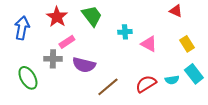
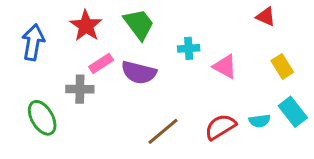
purple semicircle: (84, 65) -> (139, 72), moved

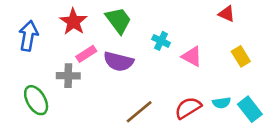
cyan cross: (189, 48) -> (161, 41), turned 30
cyan rectangle: (293, 112) -> (250, 109), moved

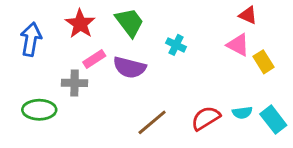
pink triangle: (192, 56) -> (238, 45), moved
green ellipse: (36, 100) -> (39, 110), turned -60

